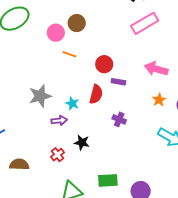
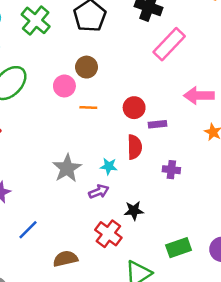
red cross: (57, 155) -> (108, 234), size x1.5

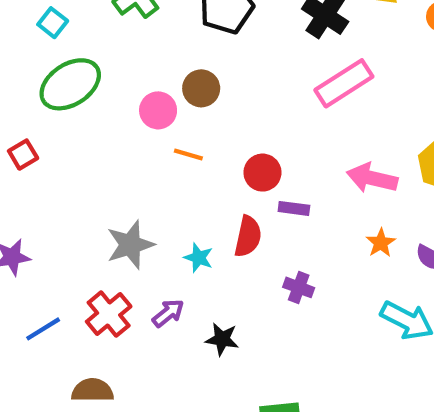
purple arrow: (99, 192) -> (168, 313), moved, turned -30
red cross: (108, 234) -> (109, 314), moved

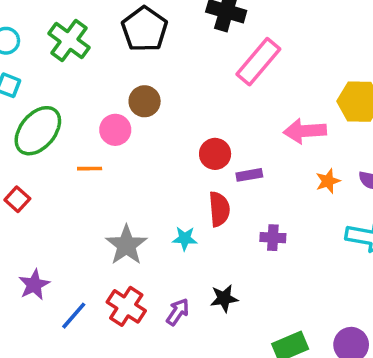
orange line: (188, 155) -> (90, 169), moved
orange star: (381, 243) -> (328, 181), turned 30
purple arrow: (168, 313) -> (178, 312), moved
blue line: (43, 329) -> (74, 316), moved

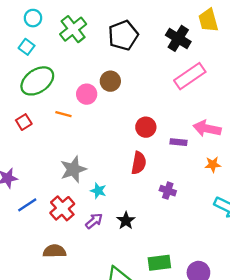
purple rectangle: (249, 175) -> (178, 142), moved
red square: (17, 199) -> (24, 122), moved
cyan star: (185, 239) -> (98, 191), moved
black star: (224, 298) -> (126, 221), turned 30

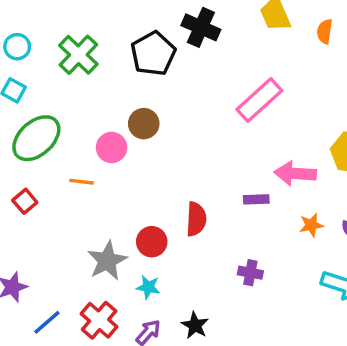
black cross: (178, 38) -> (201, 27), moved
red circle: (146, 127) -> (152, 242), moved
red semicircle: (139, 163) -> (196, 219), moved

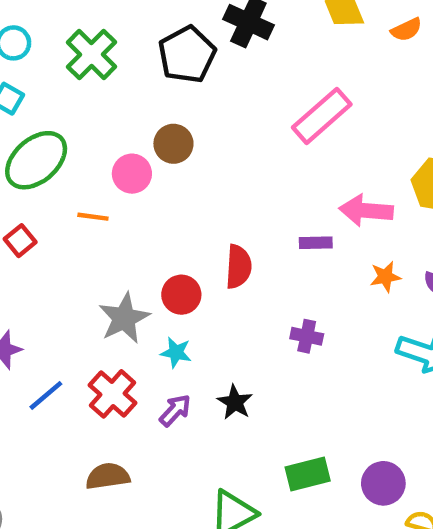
orange semicircle: (325, 31) -> (406, 30), turned -125

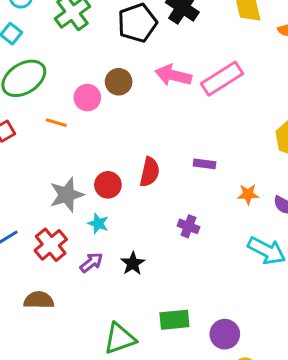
pink arrow: (366, 210) -> (173, 75), moved

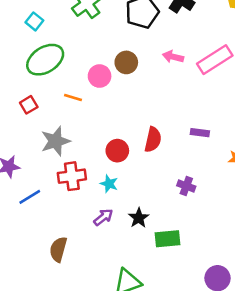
pink arrow: (173, 75) -> (173, 57), size x0.7
gray star: (67, 195) -> (55, 141), moved
red cross: (51, 245) -> (72, 176), moved, turned 32
brown semicircle: (39, 300) -> (58, 249), turned -75
green rectangle: (174, 320) -> (167, 239), moved

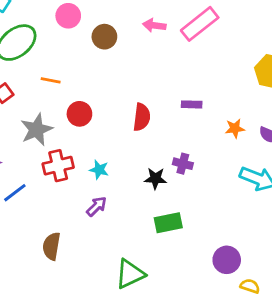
pink circle: (100, 76) -> (68, 16), moved
red circle: (117, 151) -> (79, 114), moved
black star: (139, 218) -> (155, 178), moved, turned -30

